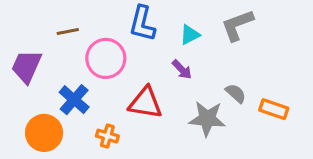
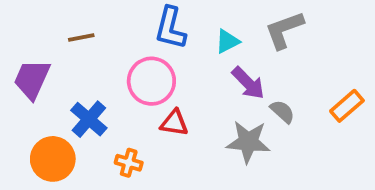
pink circle: (106, 58) -> (151, 81), moved
purple arrow: (182, 70) -> (248, 83), moved, size x1.4
red triangle: (145, 103) -> (174, 123), size x0.7
orange rectangle: (274, 109) -> (347, 106), moved, turned -60

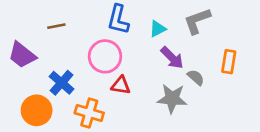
purple trapezoid: (32, 79) -> (22, 55), turned -76
orange rectangle: (347, 106) -> (229, 62), moved, turned -40
orange cross: (129, 163) -> (89, 113), size x1.5

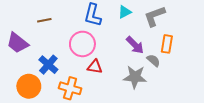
cyan triangle: (158, 29) -> (125, 12), moved
orange rectangle: (229, 62) -> (167, 44), moved

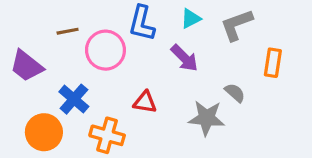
pink circle: (82, 44) -> (105, 50), moved
orange rectangle: (167, 44) -> (273, 63), moved
purple arrow: (135, 45) -> (184, 58), moved

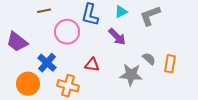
brown line: (68, 31) -> (44, 11), moved
orange rectangle: (273, 63) -> (170, 64), moved

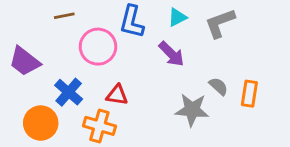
red triangle: (92, 65) -> (117, 95), moved

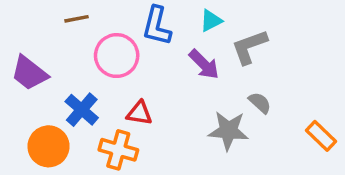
gray L-shape: (220, 23) -> (249, 47), moved
orange rectangle: (249, 94) -> (321, 136), moved, turned -55

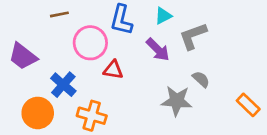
red triangle: (139, 113) -> (113, 70), moved

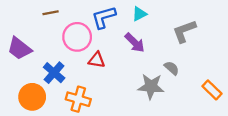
blue L-shape: (121, 20) -> (104, 17), turned 60
gray L-shape: (193, 36) -> (184, 31), moved

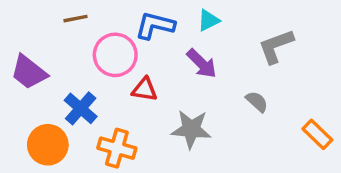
blue L-shape: (104, 17) -> (155, 26), turned 30
gray star: (151, 86) -> (191, 129), moved

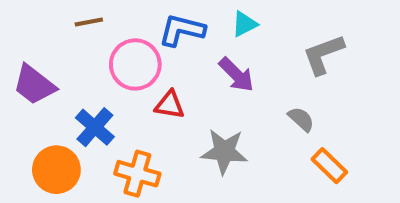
orange rectangle: (317, 134) -> (329, 166), moved

